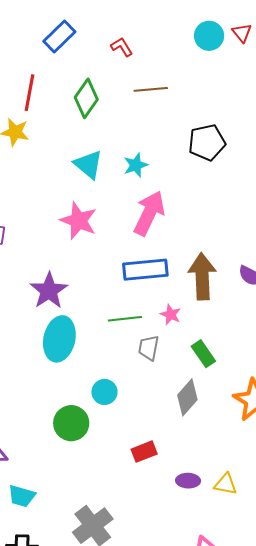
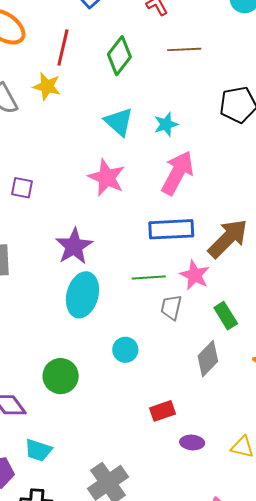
brown arrow: (202, 276) -> (228, 238), turned 45
pink star: (171, 315) -> (195, 275), size x1.4
green circle: (71, 423) -> (61, 376), moved
purple ellipse: (188, 481) -> (192, 442), moved

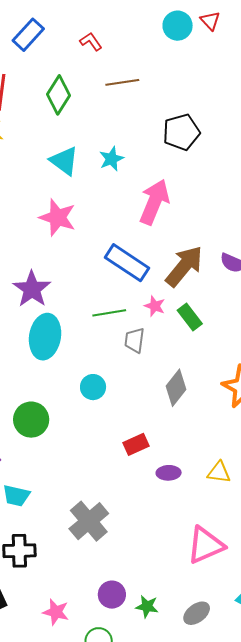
pink arrow: (177, 173) -> (154, 202), moved
blue rectangle: (171, 229) -> (127, 263), turned 42
pink star: (195, 275) -> (155, 306), size x0.7
green rectangle: (226, 316) -> (190, 317), moved

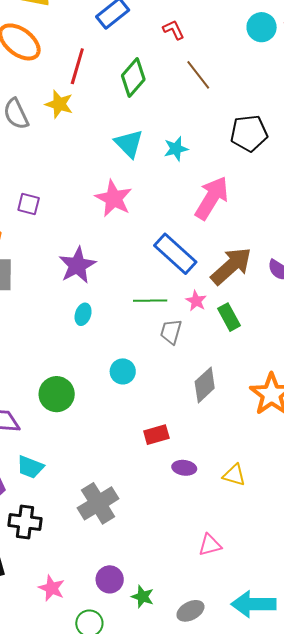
brown line: (122, 82) -> (198, 75), turned 52
cyan ellipse: (45, 337) -> (83, 314), size x0.5
pink triangle: (206, 545) -> (210, 545), size x0.6

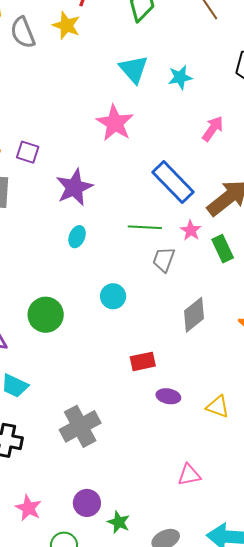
pink arrow: (212, 198) -> (213, 129), size x0.6
purple square: (29, 204) -> (28, 152), moved

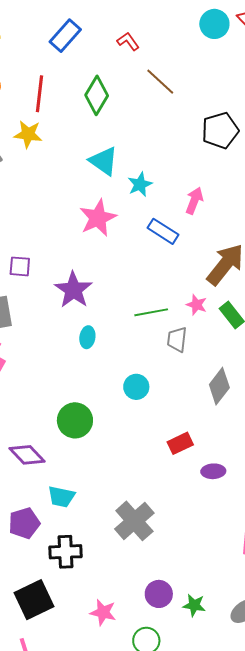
cyan star: (180, 77) -> (140, 184), moved
pink star: (115, 123) -> (98, 218), turned 30
blue rectangle: (173, 182) -> (163, 231), moved, size x0.7

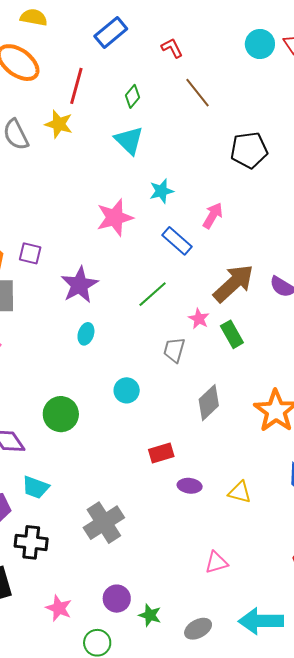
green diamond: (97, 95) -> (132, 96), size x0.6
cyan triangle: (104, 161) -> (129, 140), moved
green line: (151, 312) -> (153, 294), moved, turned -40

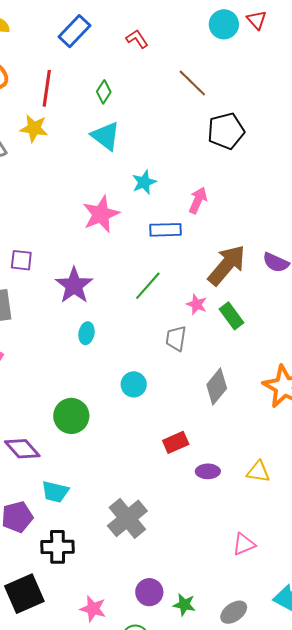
brown line: (197, 93) -> (192, 83), moved
blue rectangle: (177, 241) -> (166, 230), turned -36

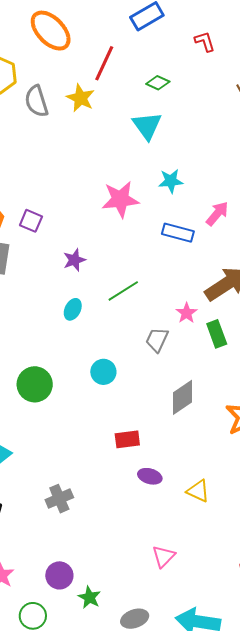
green diamond: (104, 92) -> (158, 83), turned 65
purple star: (74, 285) -> (74, 260), size x0.6
green line: (148, 286) -> (123, 291), moved
gray cross: (127, 518) -> (59, 499), size x0.7
pink triangle: (244, 544) -> (164, 556), turned -40

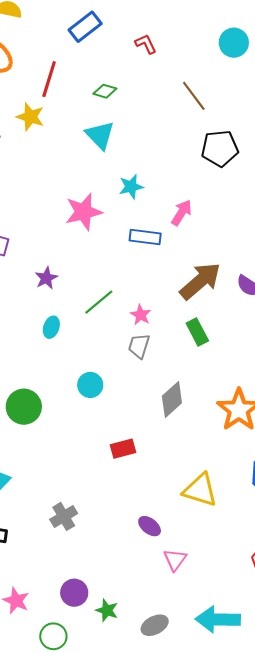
pink star: (187, 313) -> (141, 315), moved
purple ellipse: (150, 476) -> (150, 526), moved, turned 30
yellow triangle: (198, 491) -> (200, 490), size x1.5

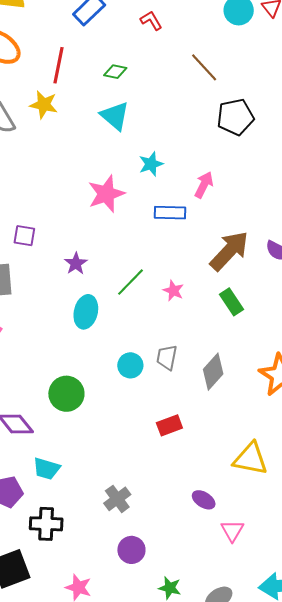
cyan ellipse: (51, 327) -> (86, 312), size x1.5
gray trapezoid: (139, 346) -> (167, 357), moved
purple circle: (74, 593) -> (131, 550), moved

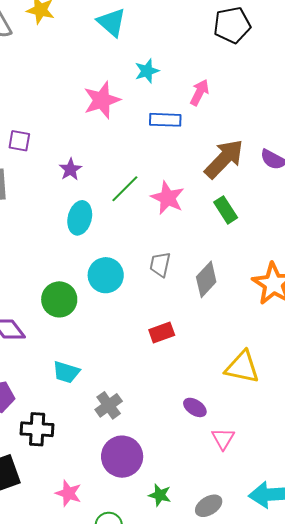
pink star: (173, 291) -> (168, 198), size x1.6
cyan circle: (130, 365) -> (106, 275), moved, size x1.4
cyan trapezoid: (47, 469) -> (66, 372), moved
purple circle: (131, 550) -> (122, 457), size x1.5

